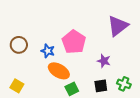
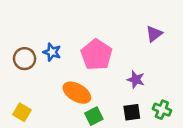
purple triangle: (118, 26) -> (154, 34), size x0.6
blue star: (48, 51) -> (52, 52), moved

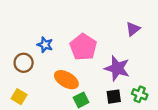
brown circle: (25, 59) -> (24, 63), moved
purple star: (136, 80) -> (117, 68), size x1.6

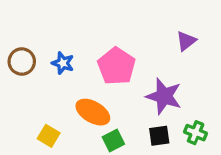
brown circle: (24, 63) -> (22, 62), moved
yellow square: (19, 97) -> (49, 136), moved

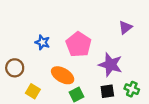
brown circle: (22, 62) -> (15, 68), moved

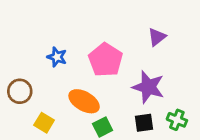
purple triangle: (125, 27) -> (157, 37), moved

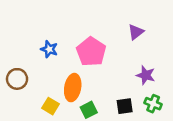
purple star: (148, 87) -> (146, 75), moved, size x0.7
orange ellipse: (84, 101) -> (73, 88), turned 70
yellow square: (44, 123) -> (50, 106), moved

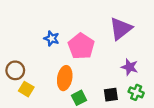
purple triangle: (136, 32) -> (121, 29), size x1.6
blue star: (49, 49) -> (52, 38), moved
yellow square: (50, 106) -> (26, 89), moved

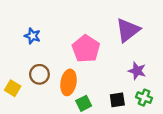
blue star: (52, 38) -> (32, 36), moved
brown circle: (15, 70) -> (39, 74), moved
yellow square: (26, 89) -> (13, 88), moved

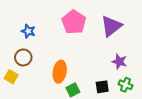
pink pentagon: (86, 49) -> (74, 22), moved
brown circle: (39, 74) -> (23, 57), moved

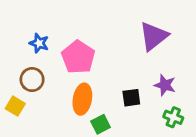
pink pentagon: (74, 22) -> (78, 57), moved
black square: (102, 87) -> (131, 98), moved

